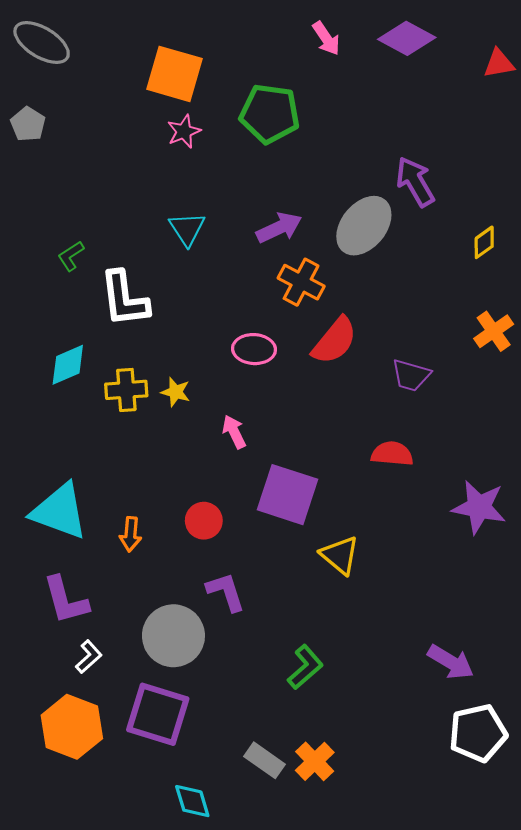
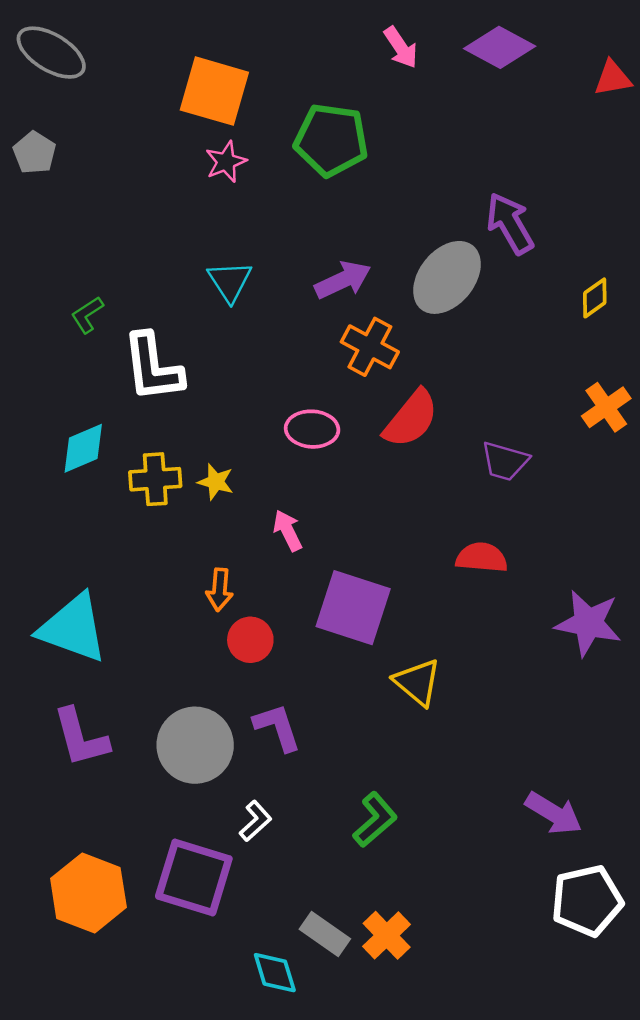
orange arrow: (131, 534) -> (220, 590), moved
gray circle: (173, 636) -> (195, 745), moved
white L-shape: (89, 657) -> (255, 821), moved
cyan diamond: (192, 801) -> (275, 973), moved

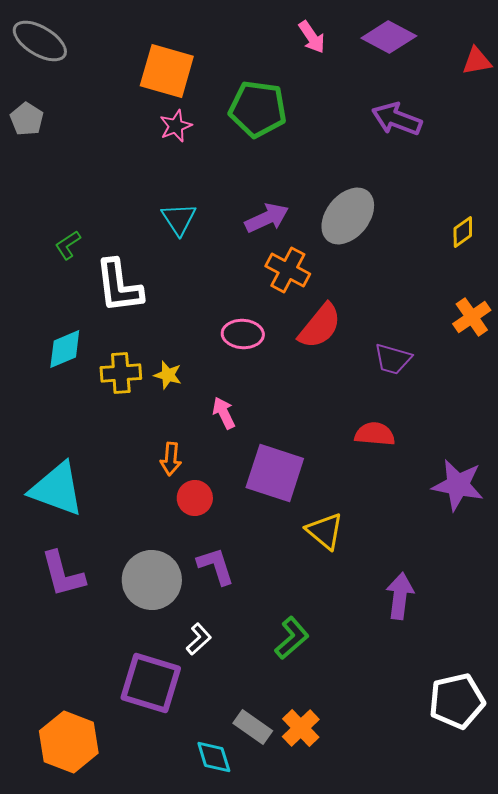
purple arrow: (510, 223) -> (397, 119), moved, turned -39
purple arrow: (554, 813) -> (400, 596), moved, turned -114
orange hexagon: (88, 893) -> (69, 742), moved

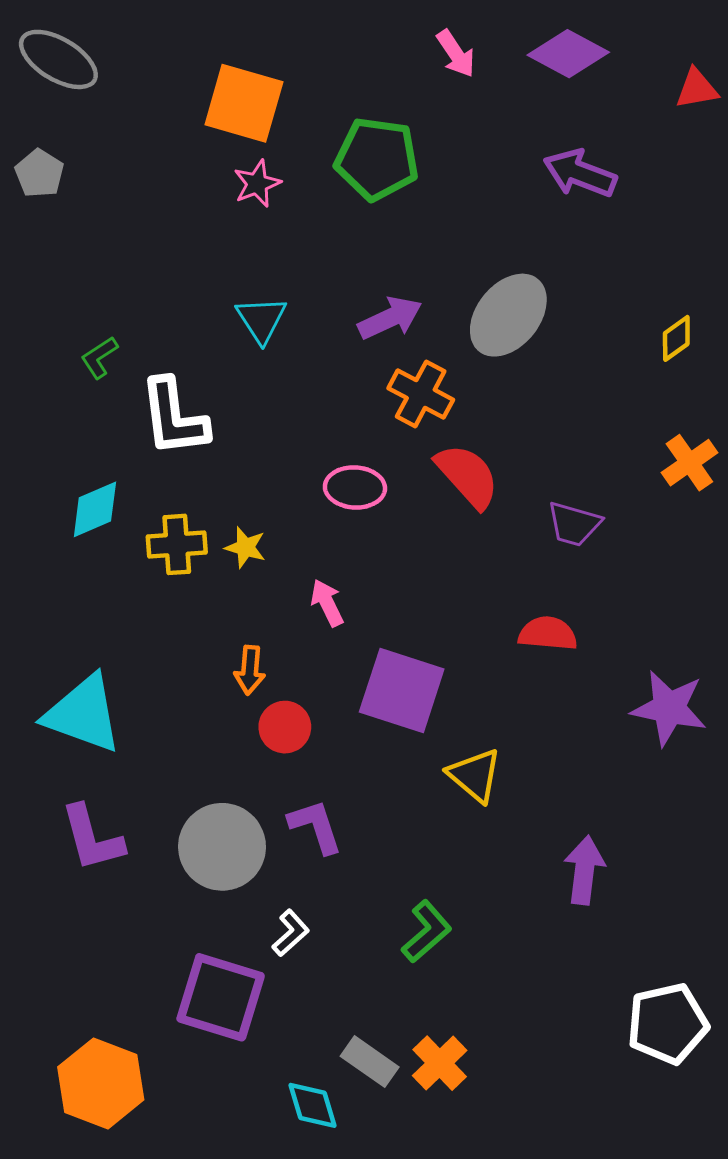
red semicircle: (320, 326) -> (467, 476), turned -81

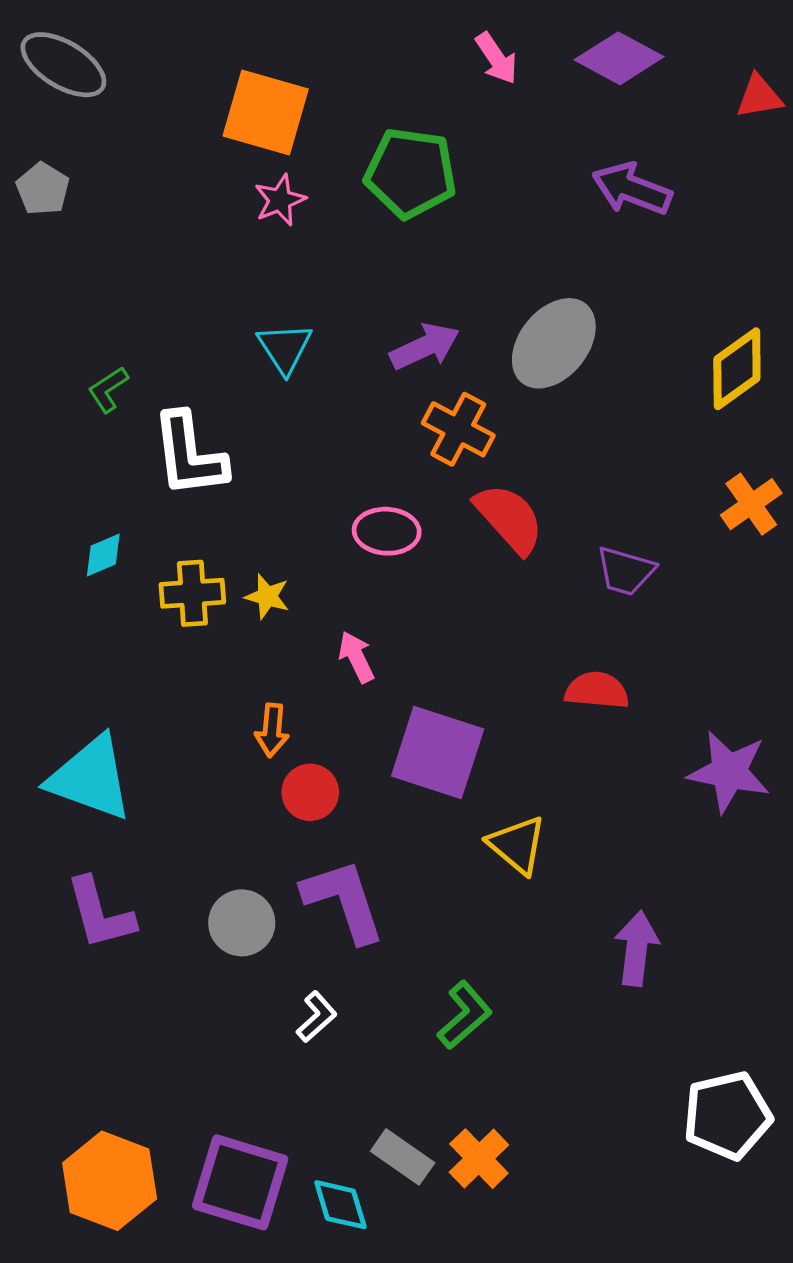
yellow diamond: (676, 338) -> (737, 369), size x1.6
cyan diamond: (95, 509) -> (103, 555), size x0.7
purple L-shape: (316, 826) -> (344, 901), size x1.4
gray circle: (222, 847) -> (242, 923), size x0.7
purple square: (221, 997) -> (240, 1182), moved

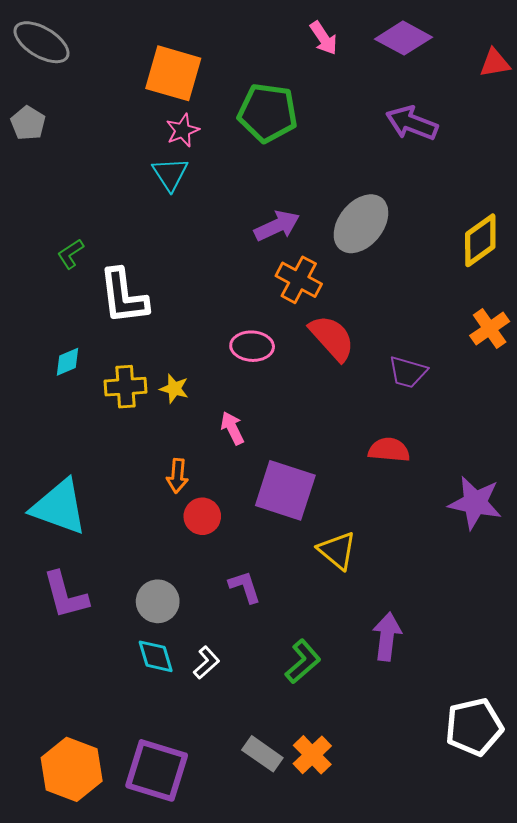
cyan triangle: (285, 348) -> (170, 174), moved
purple L-shape: (344, 901) -> (245, 587), moved, size x0.6
purple arrow: (637, 948) -> (387, 637), moved
cyan diamond: (340, 1205) -> (156, 656), moved

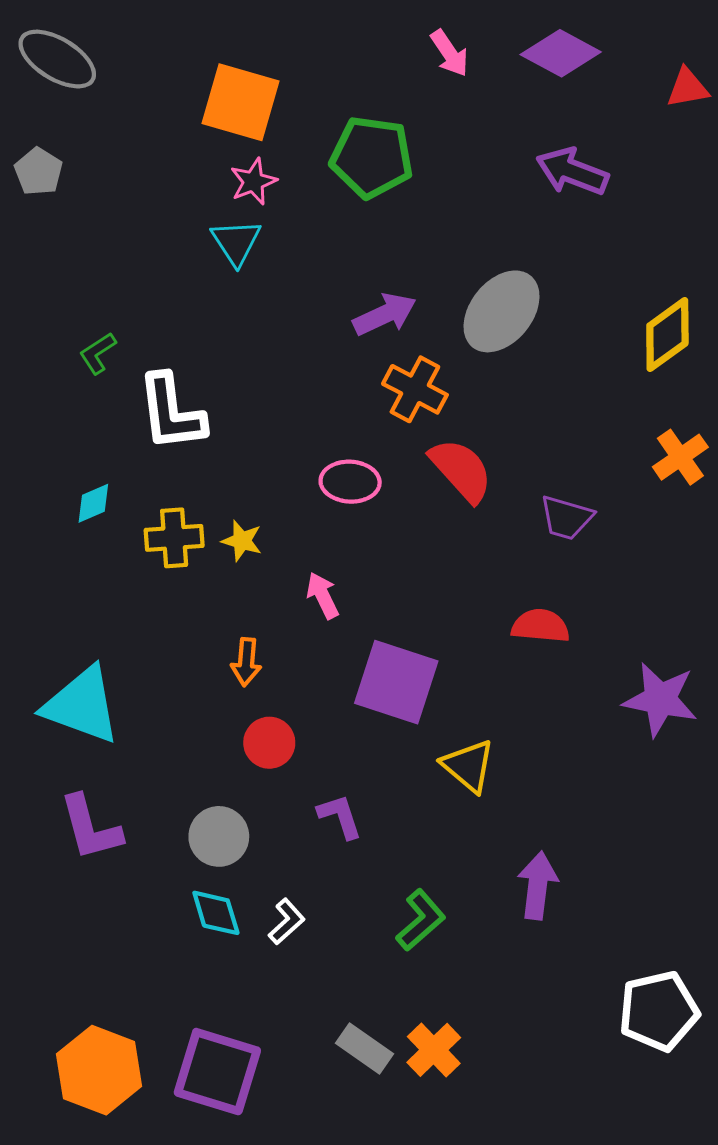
red circle: (202, 516) -> (269, 743), moved

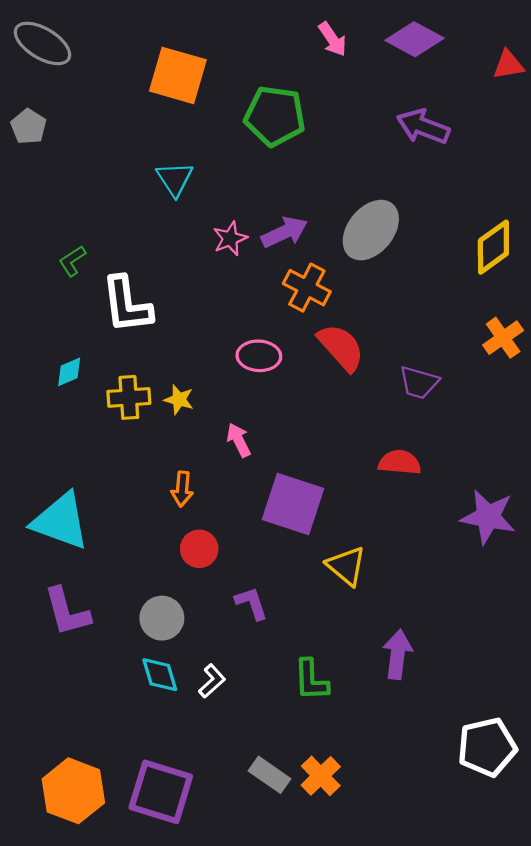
pink star: (253, 182) -> (230, 239), moved
green L-shape: (421, 920) -> (311, 680), turned 129

